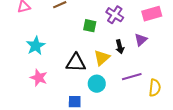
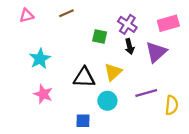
purple triangle: (141, 40) -> (156, 52), size x1.5
black arrow: (120, 47) -> (130, 47), moved

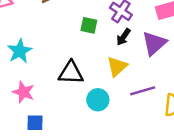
black arrow: (130, 47) -> (123, 37), turned 48
yellow triangle: (113, 72) -> (117, 66), moved
blue square: (83, 121) -> (35, 123), moved

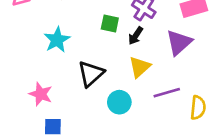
black arrow: (123, 37) -> (136, 36), moved
cyan star: (20, 51) -> (57, 40), moved
black triangle: (71, 73) -> (91, 74), turned -44

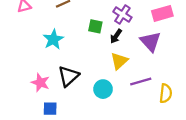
purple triangle: (179, 43) -> (151, 42), turned -30
black triangle: (91, 74) -> (68, 76), moved

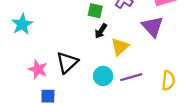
black arrow: (116, 36) -> (101, 31), moved
cyan star: (53, 39) -> (22, 24), moved
purple line: (141, 82) -> (131, 77), moved

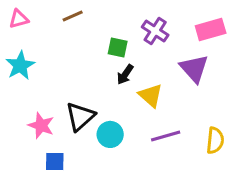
yellow triangle: (120, 47) -> (151, 95), turned -36
cyan circle: (103, 76) -> (110, 134), moved

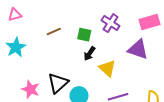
brown line: (73, 16) -> (54, 31), moved
purple triangle: (194, 68) -> (138, 49), turned -30

